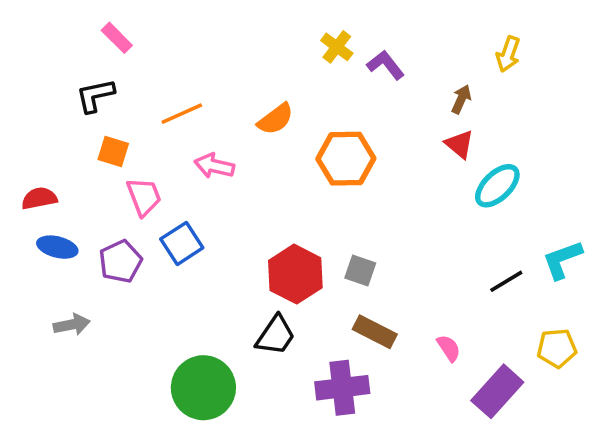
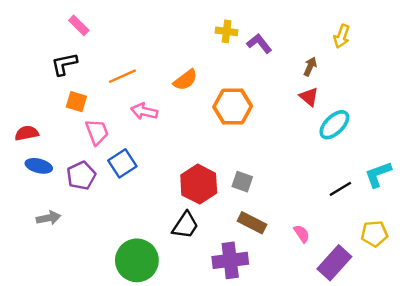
yellow cross: (337, 47) -> (227, 31), turned -30

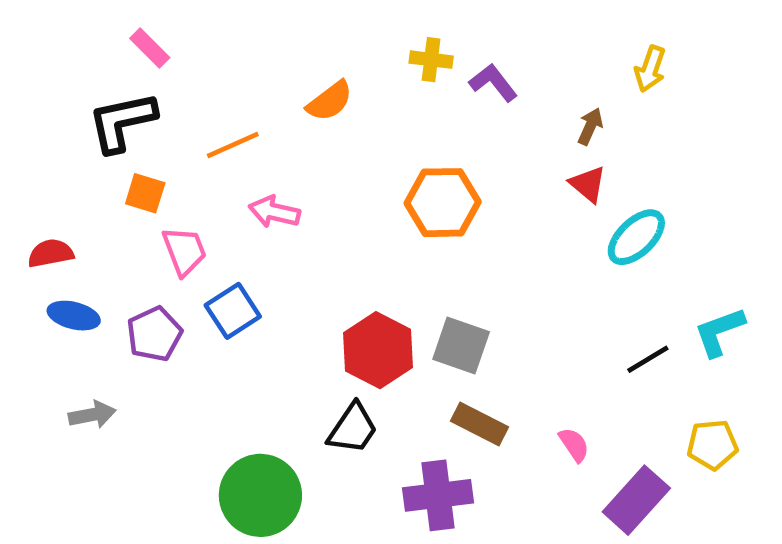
black L-shape: (64, 64) -> (122, 122), size x1.4
orange semicircle: (185, 80) -> (330, 101), moved
gray square: (242, 182) -> (461, 346), size x1.4

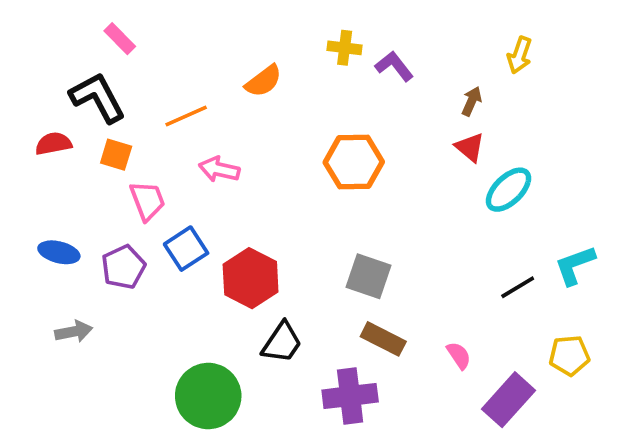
black L-shape: (122, 122) -> (98, 98), turned 74
red semicircle: (51, 253) -> (53, 144), moved
red hexagon: (378, 350) -> (251, 278), moved

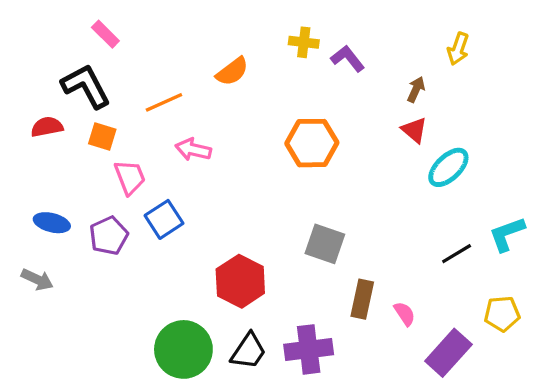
red hexagon: (251, 278) -> (240, 281), moved
gray arrow: (74, 332) -> (37, 280), moved, turned 36
brown rectangle: (383, 339) -> (362, 299), moved, turned 75
black trapezoid: (282, 343) -> (248, 351), moved

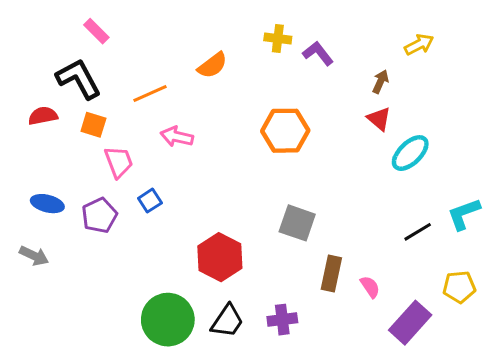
yellow arrow: (458, 49) -> (419, 44), turned -136
blue square: (164, 219) -> (150, 201), size x0.7
purple cross: (309, 349) -> (282, 320), size x0.7

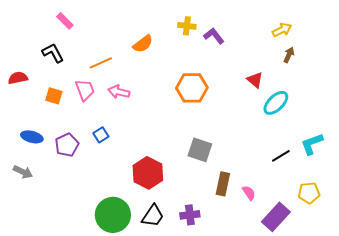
black L-shape: (79, 79) -> (53, 53), size x0.7
brown arrow: (380, 82) -> (289, 55), moved
red semicircle: (43, 116) -> (18, 78), moved
orange square: (93, 125) -> (54, 96), moved
pink trapezoid: (119, 162) -> (85, 90), moved

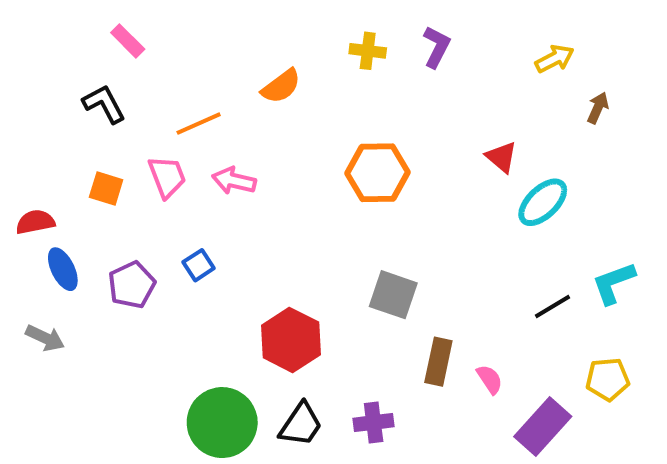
purple L-shape: (214, 36) -> (437, 47), moved, turned 65
brown arrow: (289, 55) -> (598, 108), moved
red semicircle: (18, 78) -> (35, 222), moved
blue ellipse: (32, 137) -> (63, 269), turned 50

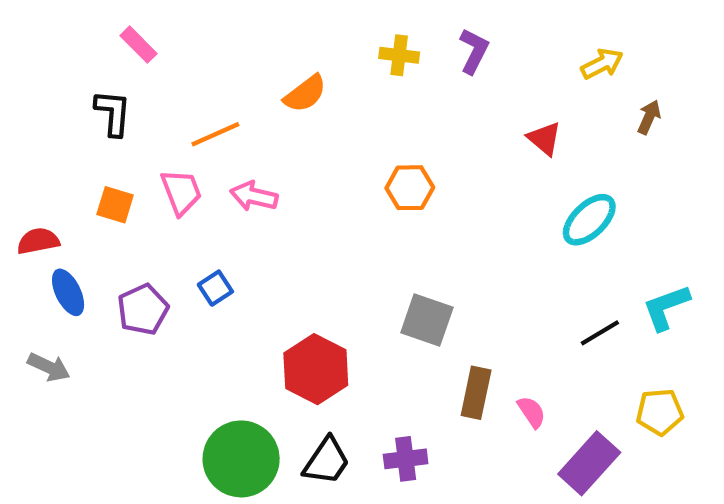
black L-shape: (104, 104) -> (113, 113), turned 33
red triangle: (501, 157) -> (544, 139), moved
orange hexagon: (378, 173) -> (410, 188), size x0.7

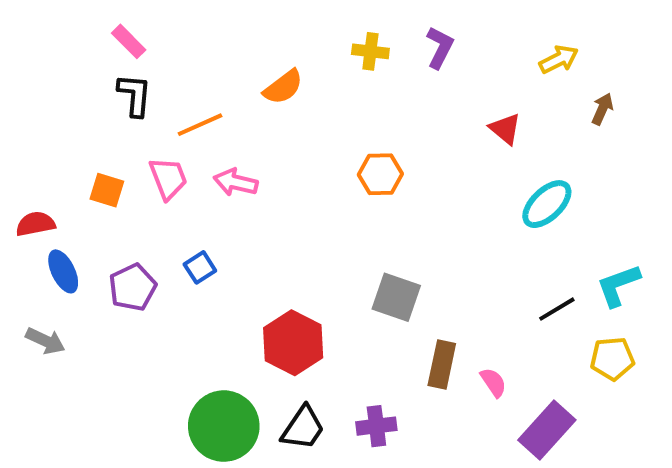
black L-shape: (113, 113) -> (135, 95), moved
yellow pentagon: (660, 412) -> (612, 359), moved

